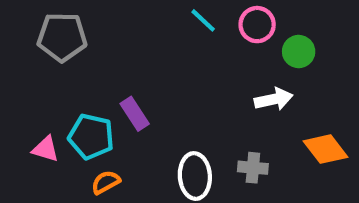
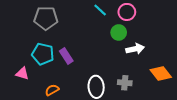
gray pentagon: (62, 37) -> (46, 18), moved
green circle: (299, 52) -> (119, 32), moved
cyan pentagon: (91, 137) -> (43, 54), moved

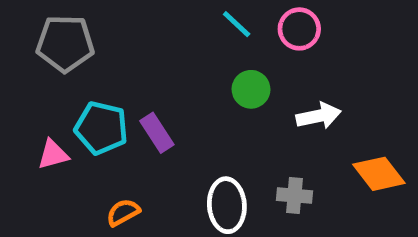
gray pentagon: (46, 18) -> (65, 43), moved
green circle: (119, 32) -> (251, 89), moved
pink triangle: (22, 73) -> (53, 154), moved, turned -32

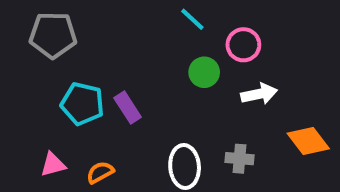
pink circle: (299, 29) -> (243, 45), moved
pink triangle: (53, 154) -> (53, 165), moved

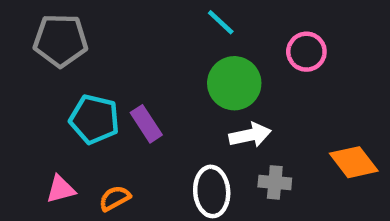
pink circle: (243, 45) -> (306, 52), moved
green circle: (204, 72) -> (234, 83), size x1.5
white arrow: (259, 94) -> (250, 135), moved

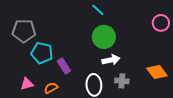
gray pentagon: (61, 40) -> (24, 31), moved
pink circle: (306, 52) -> (161, 23), moved
purple rectangle: (146, 124) -> (64, 66), moved

